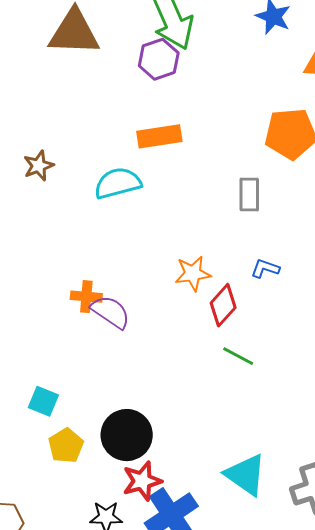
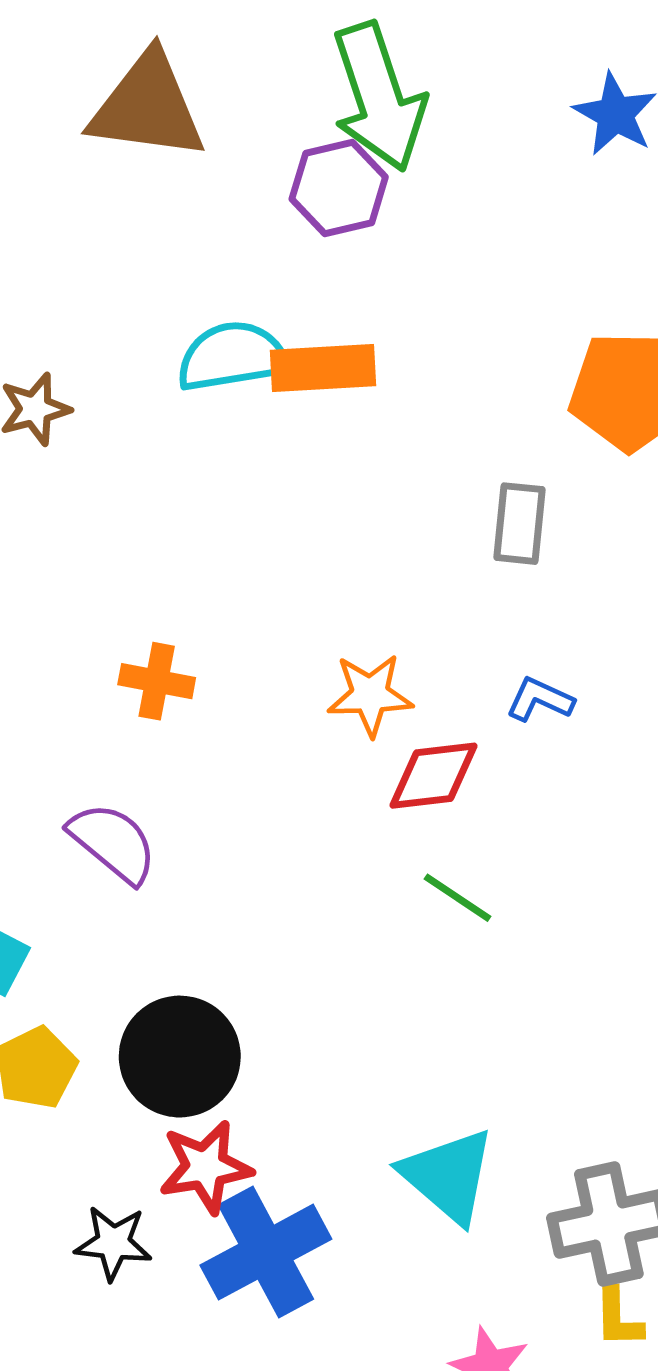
cyan semicircle: (118, 183) -> (232, 356), moved
orange cross: (86, 297) -> (157, 681), moved
red diamond: (223, 305) -> (434, 776), turned 36
purple semicircle: (110, 312) -> (113, 843), moved

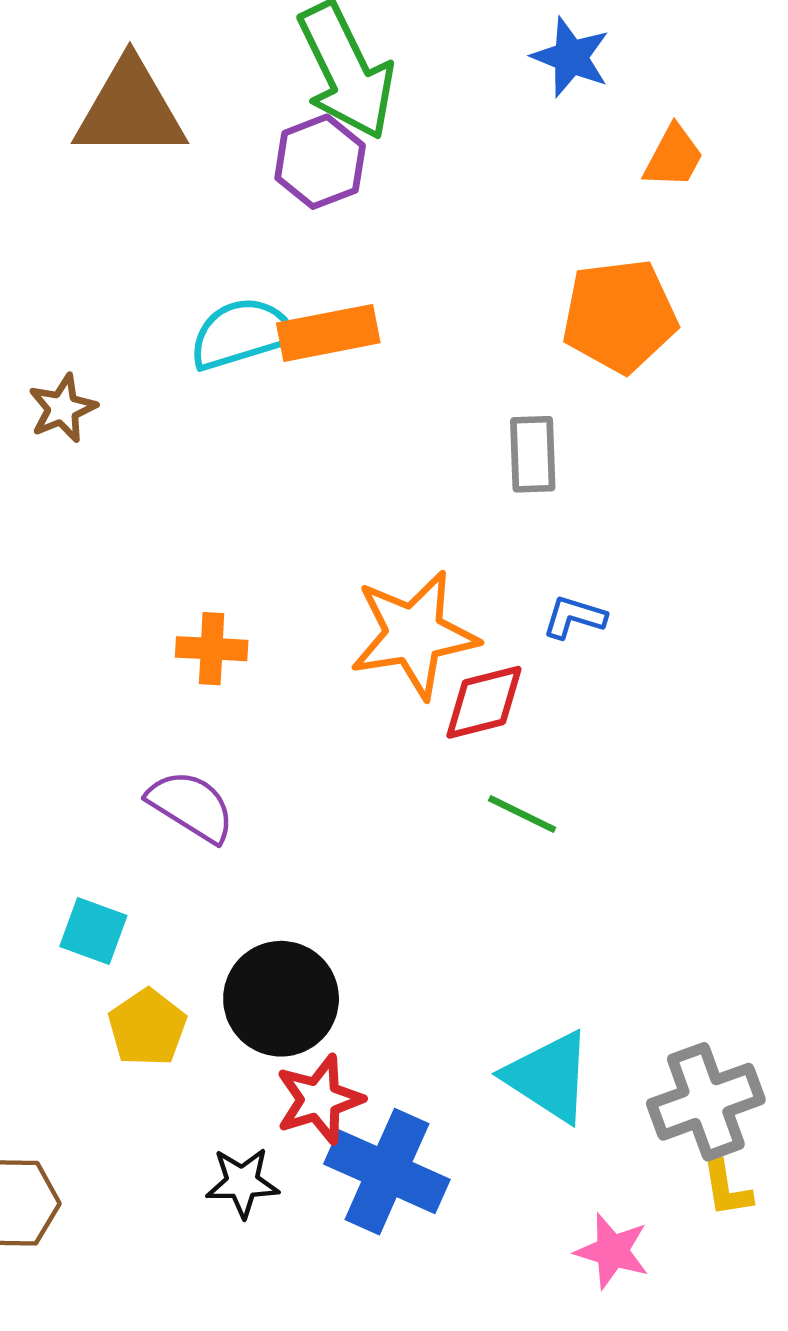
orange star: (370, 695) -> (414, 634), size x1.6
blue cross: (266, 1252) -> (387, 1172), turned -30

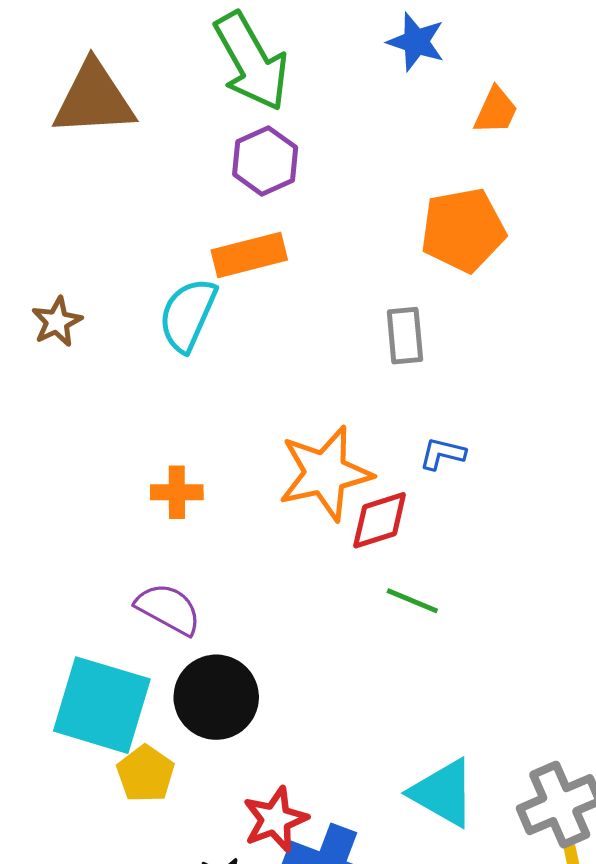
purple hexagon: (320, 162) -> (265, 161), moved
cyan semicircle: (242, 334) -> (188, 315), moved, turned -46
cyan square: (93, 931) -> (102, 705), size x2.0
black circle: (281, 999) -> (216, 697), moved

